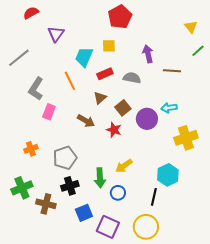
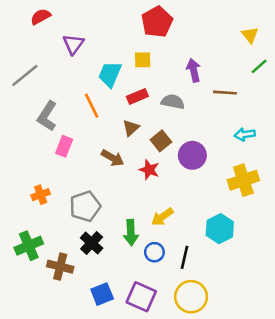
cyan arrow: (169, 108) -> (245, 134), moved
black cross: (70, 186) -> (92, 243), turned -30
black line: (154, 197) -> (185, 257), moved
blue square: (84, 213) -> (102, 294), moved

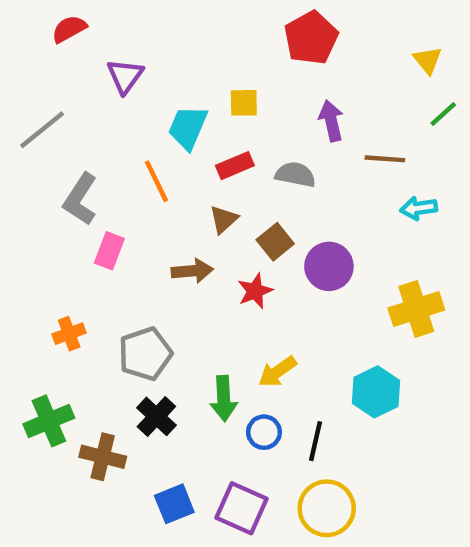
red pentagon: (157, 22) -> (311, 38), moved
cyan arrow: (245, 134) -> (419, 208), moved
brown arrow: (113, 158) -> (192, 271), turned -35
red star: (149, 170) -> (255, 291), turned 30

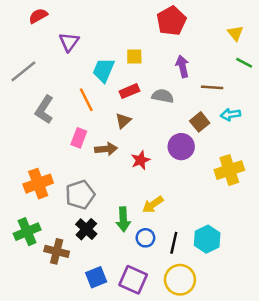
green line: (443, 114) -> (244, 63), turned 70
brown square: (275, 242) -> (200, 122), moved
pink rectangle: (109, 251) -> (79, 138), moved
orange cross: (69, 334) -> (38, 184), size x1.6
cyan hexagon: (376, 392) -> (207, 239), moved

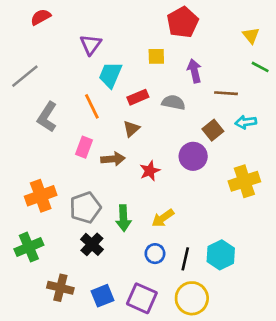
purple triangle: (69, 42) -> (91, 45), moved
yellow square: (134, 57) -> (156, 56), moved
green arrow: (123, 219) -> (123, 218), moved
brown cross: (57, 251) -> (60, 288), moved

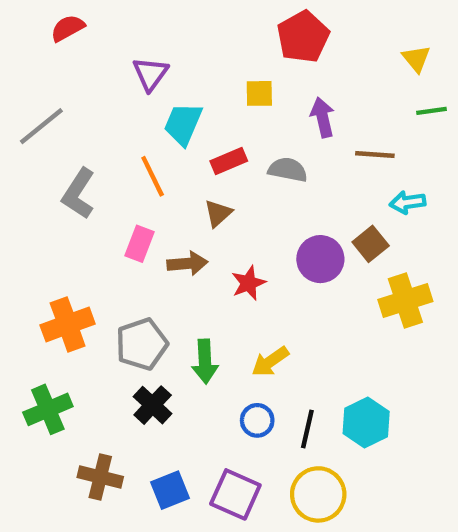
green line: (260, 67) -> (432, 111), turned -36
brown square: (213, 130) -> (371, 244), moved

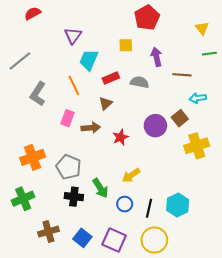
gray pentagon: (142, 344) -> (69, 167), turned -30
green arrow: (205, 362) -> (100, 188), moved, turned -30
black cross: (153, 405) -> (74, 197), turned -36
brown cross: (100, 477) -> (48, 232), turned -30
blue square: (170, 490) -> (82, 238), turned -30

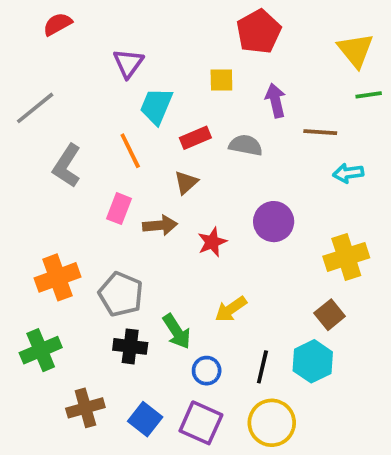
yellow triangle: (202, 28) -> (356, 50), size x1.5
brown square: (180, 118) -> (330, 315), moved
blue circle: (125, 204) -> (207, 371), moved

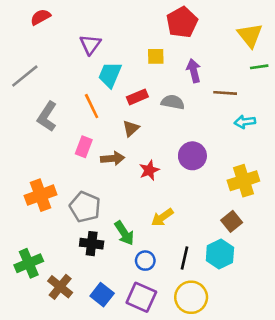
green cross: (41, 350) -> (29, 263), moved
brown cross: (85, 408) -> (60, 287), turned -35

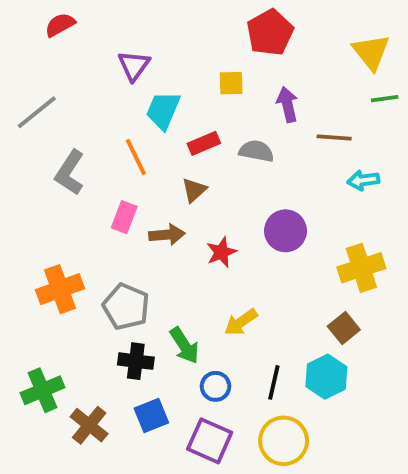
blue square: (102, 295) -> (151, 416), moved, turned 30

